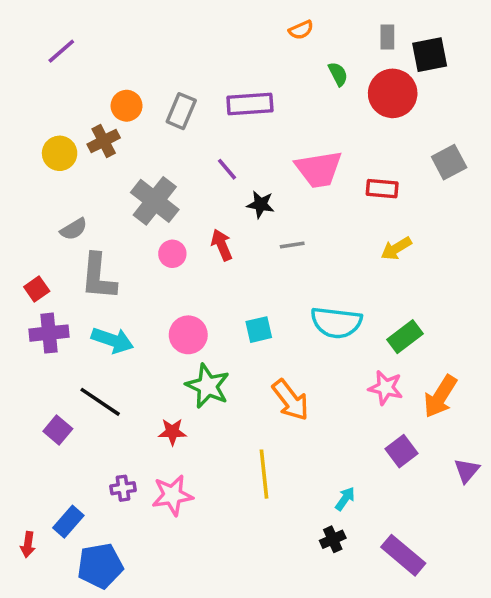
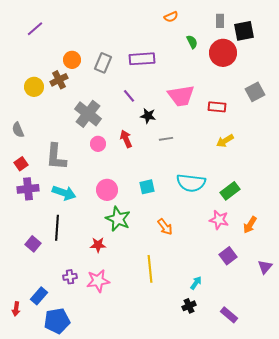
gray semicircle: (74, 229) -> (18, 130), moved, turned 98
orange arrow: (440, 397) -> (250, 225), size x0.7
orange arrow: (290, 400) -> (165, 227), size x0.7
black line: (100, 402) -> (57, 228), turned 60
purple rectangle: (403, 555) -> (229, 315), size x0.7

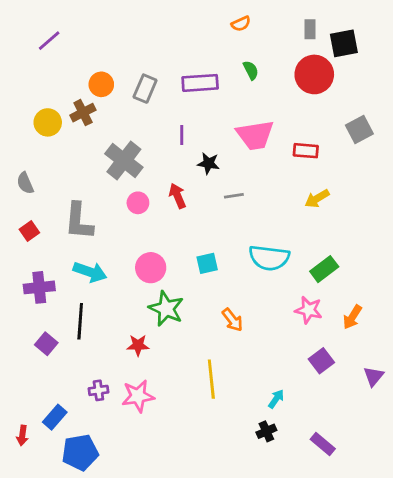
green semicircle: (192, 42) -> (251, 70), moved
purple line: (129, 96) -> (182, 135), turned 40
purple cross: (28, 189) -> (39, 287), moved

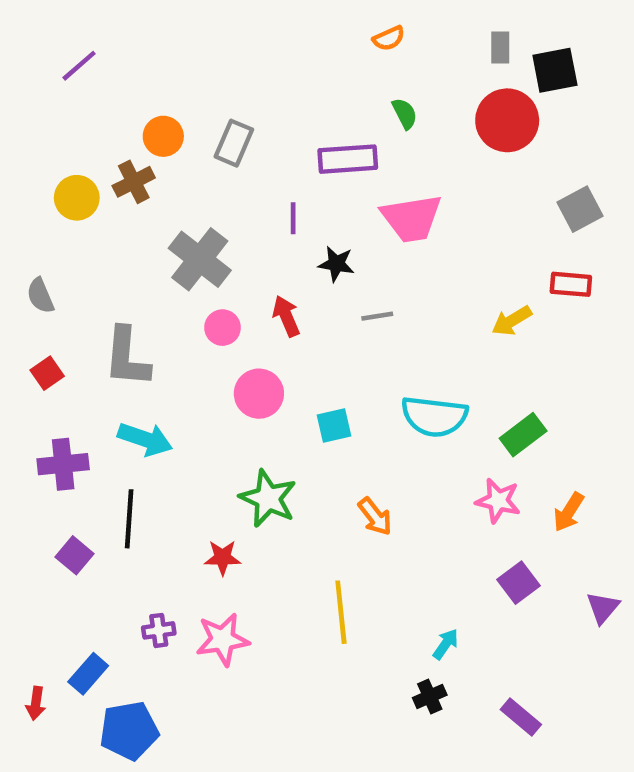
purple rectangle: (200, 83) -> (348, 159), moved
red rectangle: (306, 151) -> (571, 284), moved
pink circle: (151, 268) -> (259, 394), moved

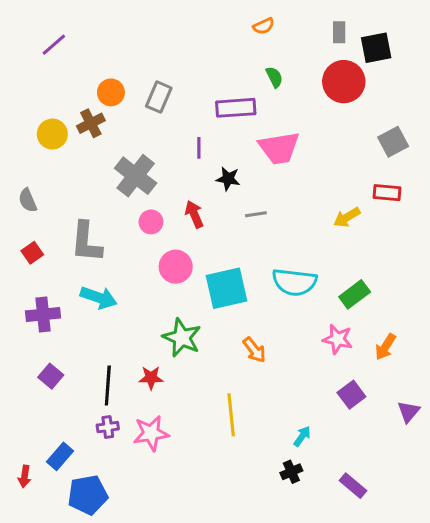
cyan square: (334, 425) -> (227, 288), size x1.8
black line: (129, 519) -> (108, 385), moved

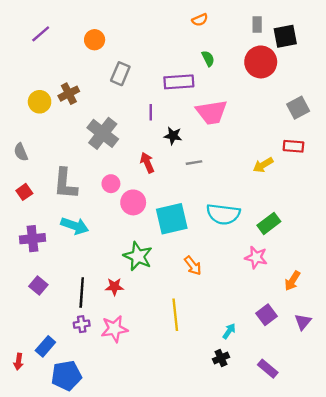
orange circle: (111, 92) -> (95, 40), moved
pink circle: (151, 222) -> (111, 184), moved
orange arrow: (385, 347) -> (292, 281), moved
purple square: (351, 395) -> (267, 315), moved
purple triangle: (409, 412) -> (303, 322), moved

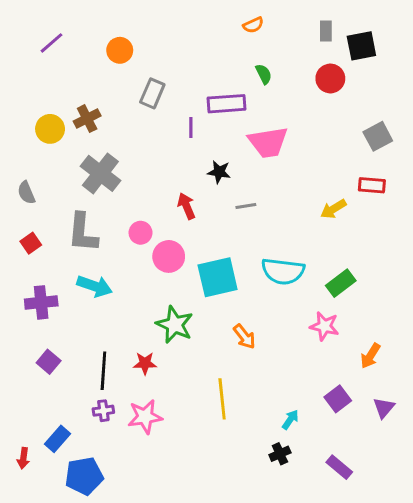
red circle: (261, 62) -> (330, 78), size x0.7
purple line: (151, 112) -> (191, 127), moved
gray cross: (103, 133) -> (100, 173), moved

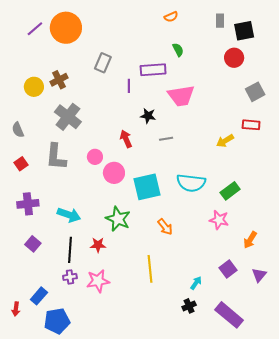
orange circle: (120, 50) -> (66, 28), moved, size x1.8
red circle: (330, 78) -> (234, 58), moved
cyan arrow: (95, 286) -> (69, 215), moved
purple rectangle: (339, 467) -> (229, 315), size x1.6

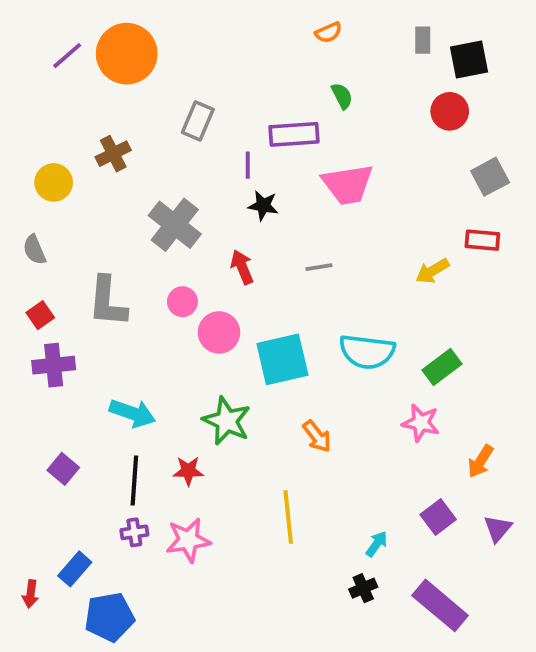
yellow circle: (34, 87) -> (54, 182), moved
black star: (148, 116) -> (263, 206), moved
gray cross: (68, 117) -> (175, 225), moved
purple cross: (28, 204) -> (54, 365), moved

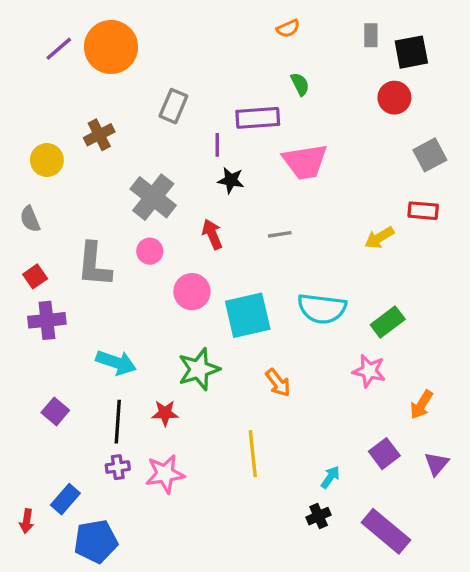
pink circle: (182, 302) -> (150, 251), moved
green star: (227, 421) -> (199, 369), turned 30

